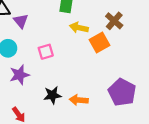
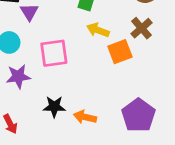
pink square: (46, 52) -> (54, 53), size x1.5

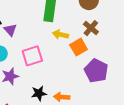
purple pentagon: (138, 115) -> (96, 71), moved

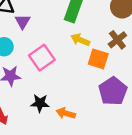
orange square: (79, 47) -> (98, 59), turned 36
pink square: (32, 56) -> (42, 58), turned -30

